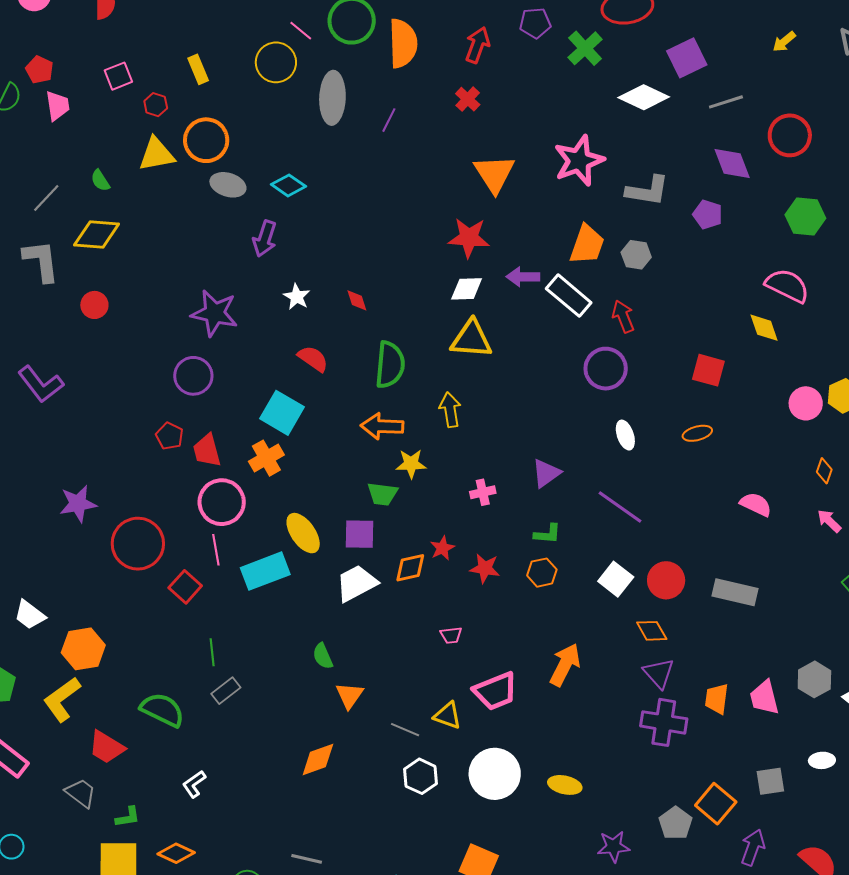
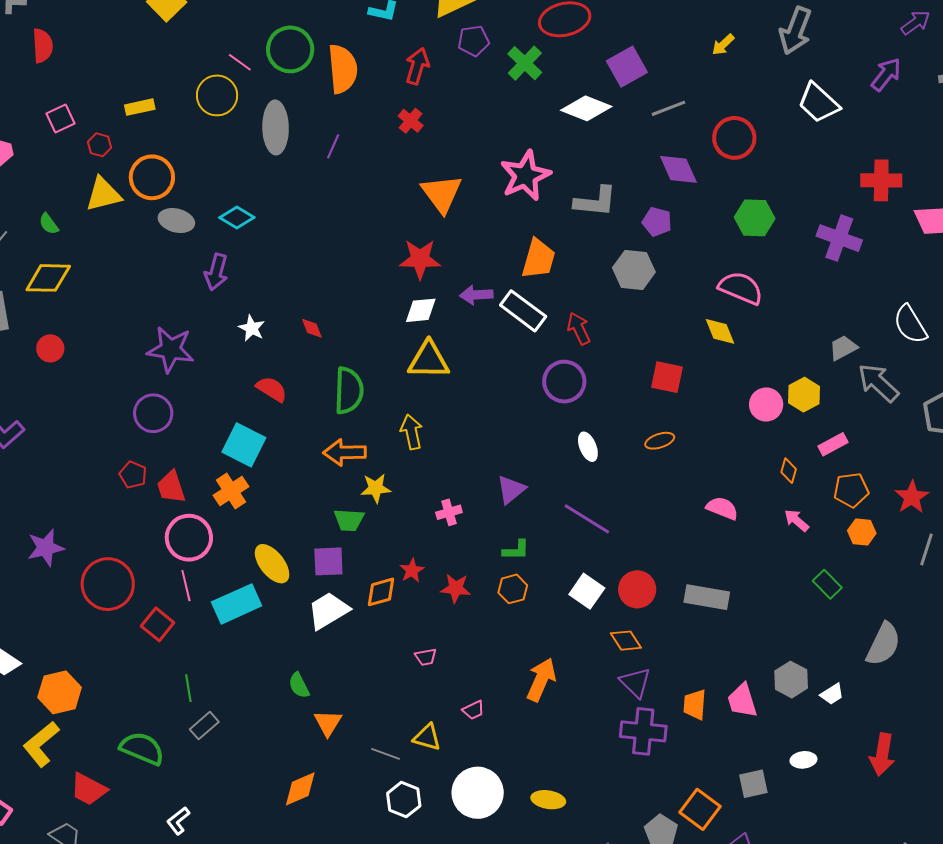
yellow rectangle: (198, 69) -> (140, 107), turned -76
gray hexagon: (636, 255) -> (634, 270), moved, size x1.4
pink trapezoid: (495, 691) -> (473, 710), size x0.5

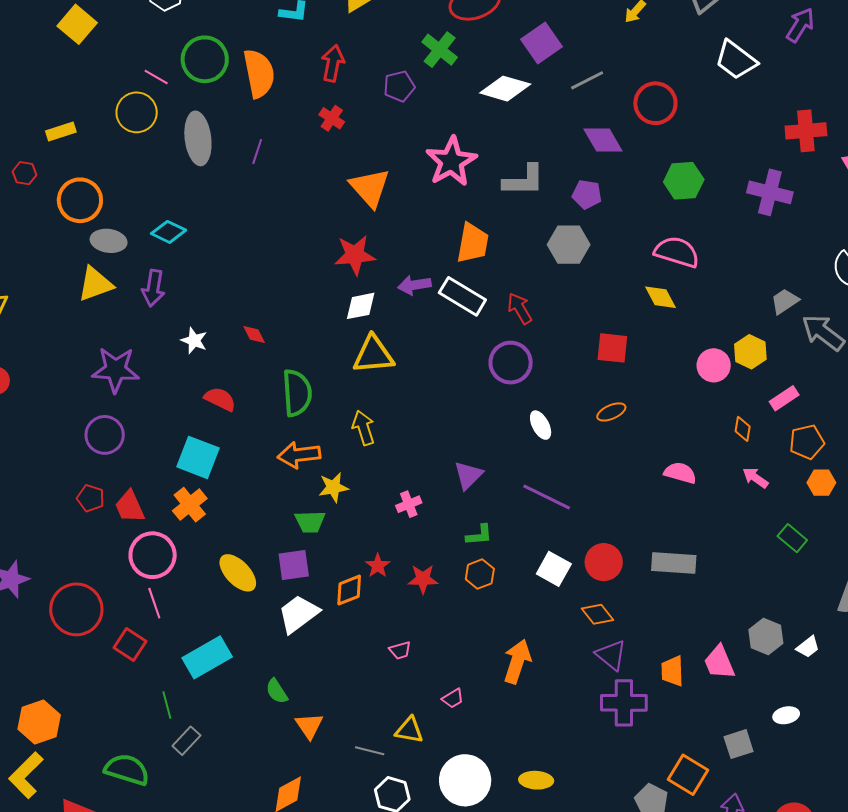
purple pentagon: (473, 41) -> (399, 86), moved
yellow triangle: (103, 194) -> (95, 284), moved
cyan rectangle: (237, 604) -> (207, 657), moved

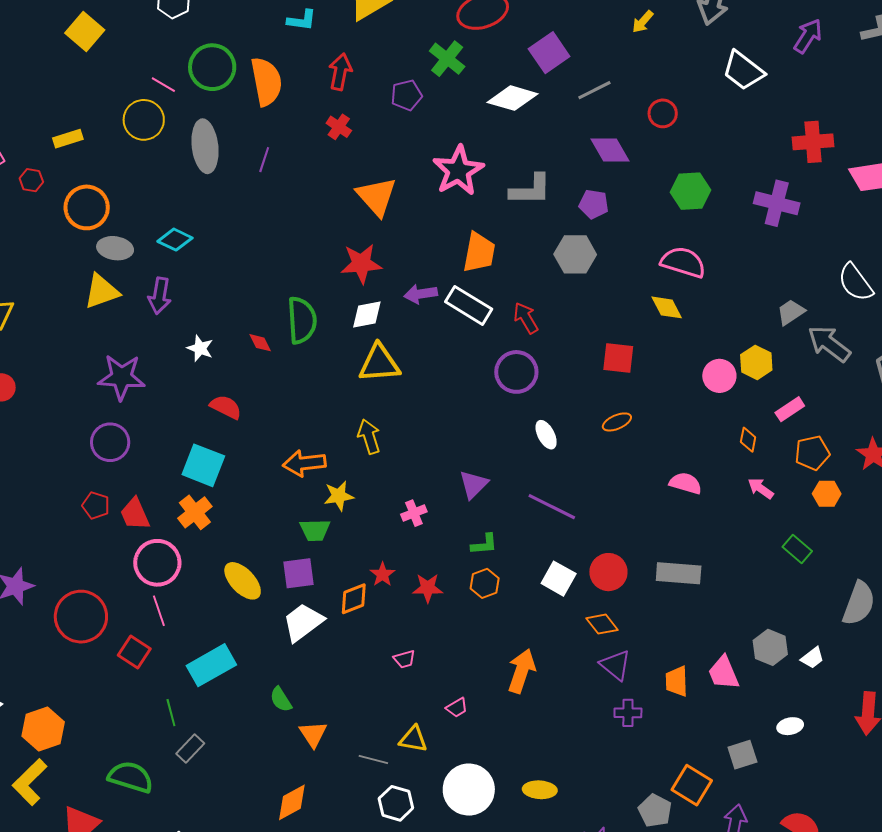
red circle: (655, 103) -> (663, 113), size x0.7
green semicircle: (297, 393) -> (302, 320), moved
purple cross: (624, 703) -> (628, 713), size x0.6

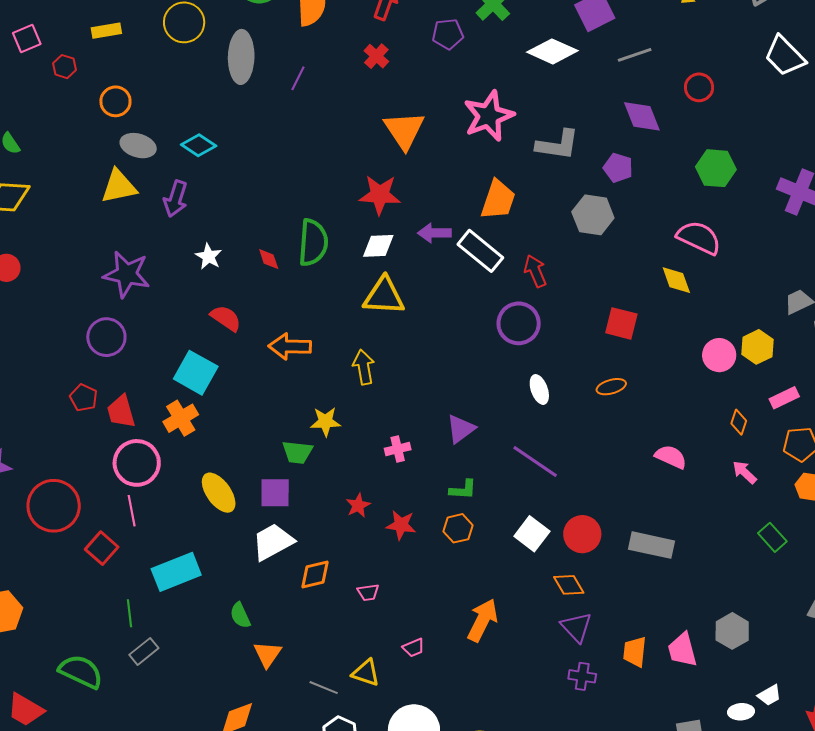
orange circle: (87, 207) -> (115, 101), size x0.7
orange arrow: (304, 463) -> (290, 346), moved
orange diamond: (354, 599) -> (315, 575), moved
white trapezoid: (812, 658) -> (769, 695), moved

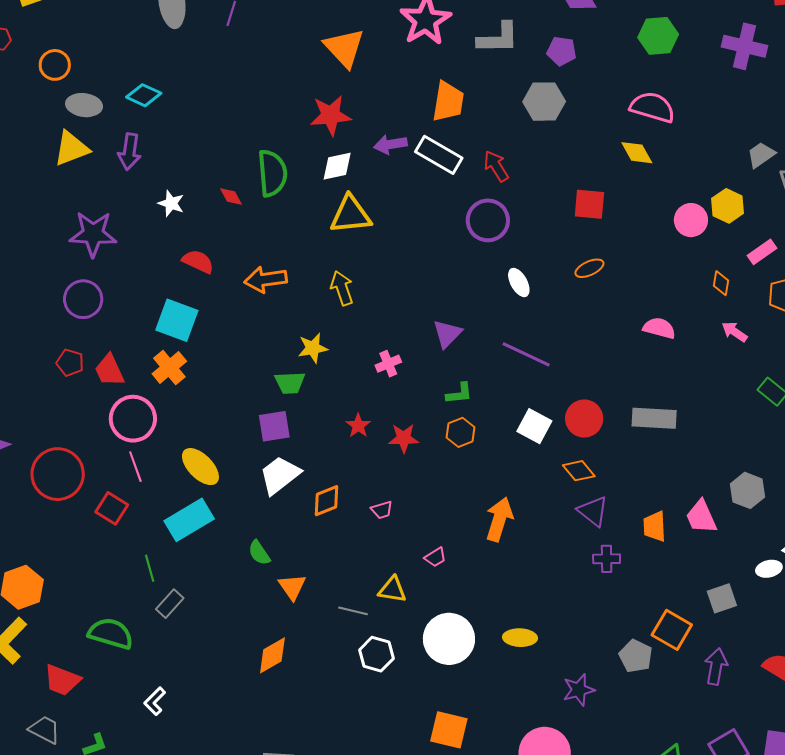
yellow ellipse: (219, 493) -> (200, 467), moved

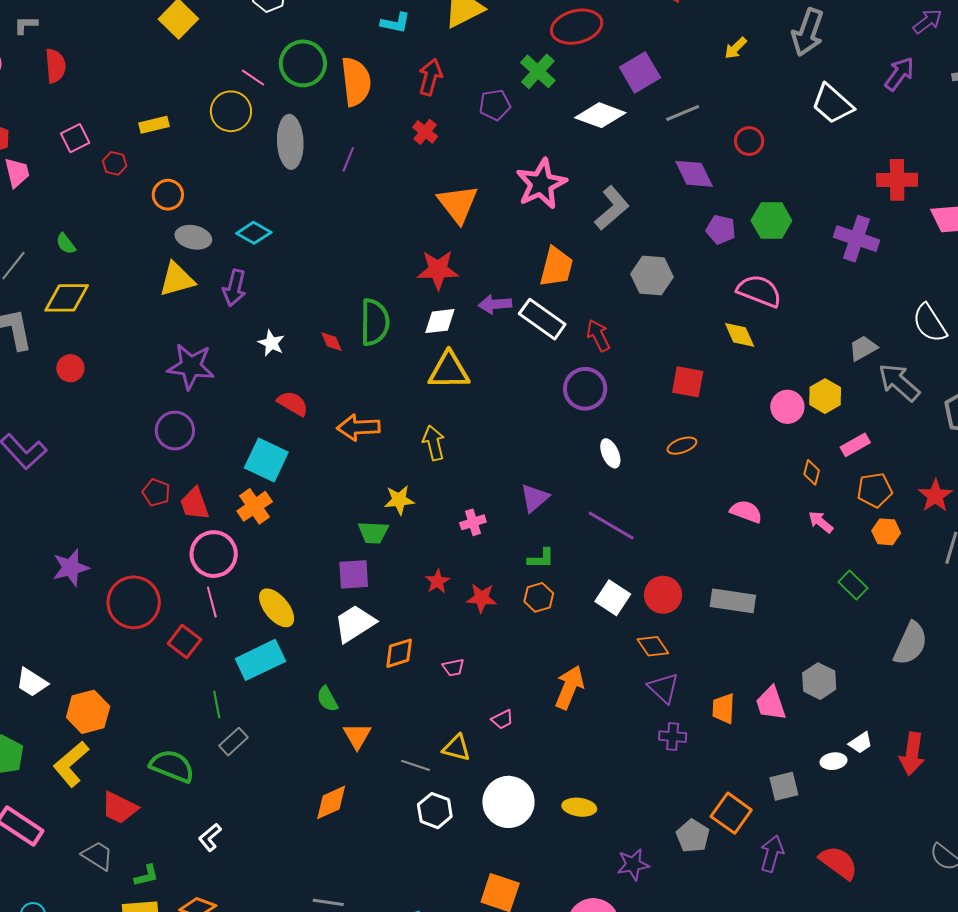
gray L-shape: (498, 38) -> (612, 208), turned -45
purple pentagon: (562, 51) -> (721, 230), moved

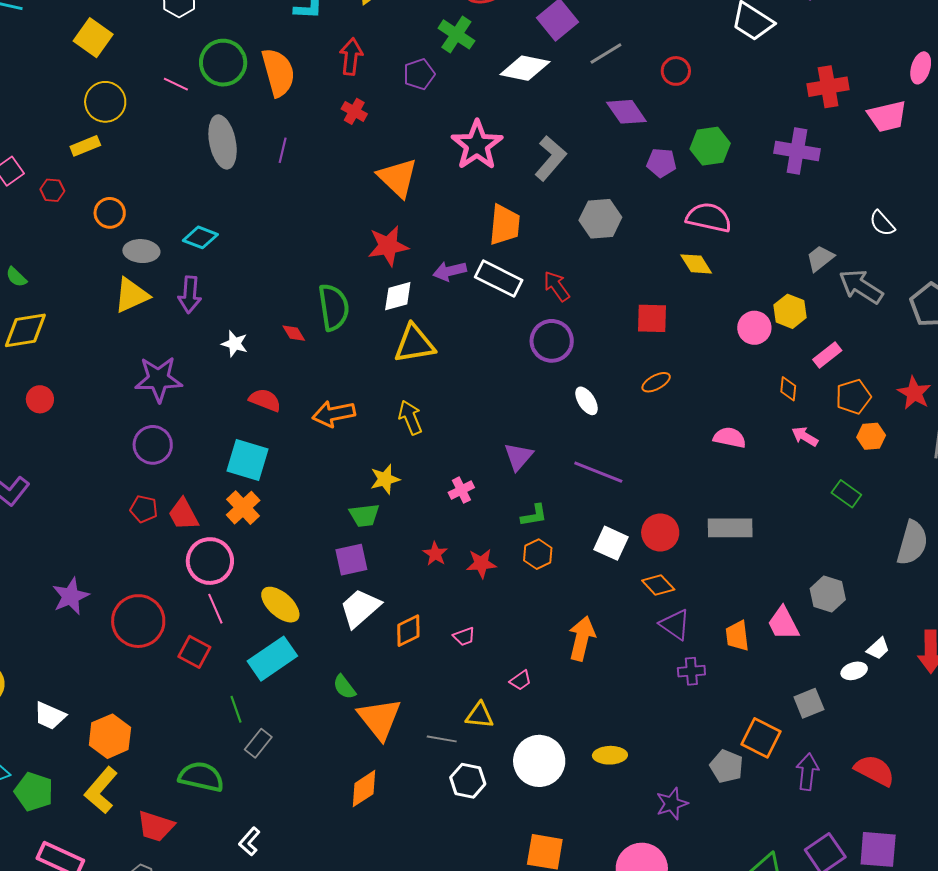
yellow circle: (231, 111) -> (105, 102), moved
white semicircle: (930, 323) -> (882, 223), size x0.7
orange triangle: (357, 736) -> (380, 719), size x1.6

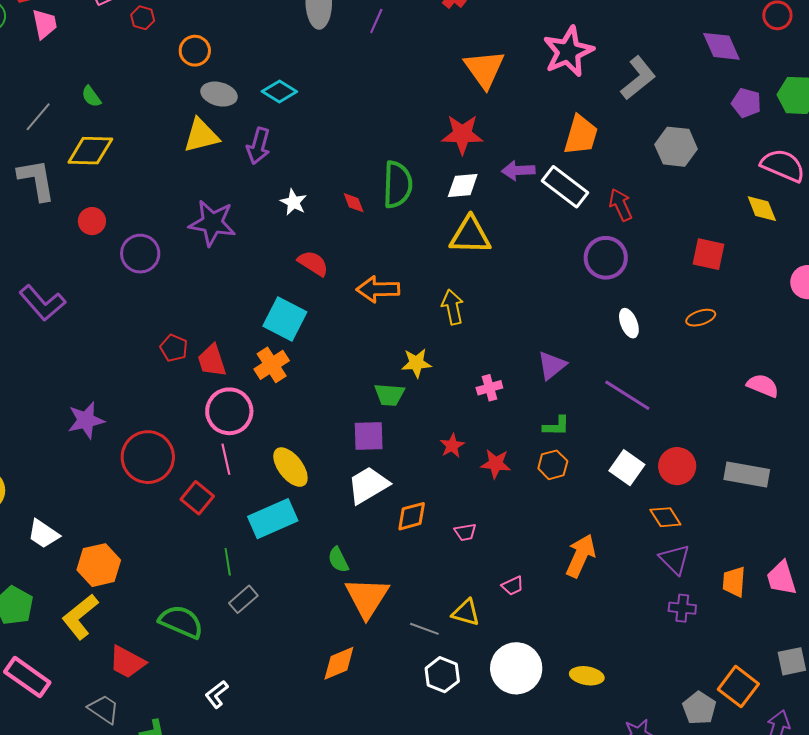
purple circle: (153, 445) -> (140, 254), moved

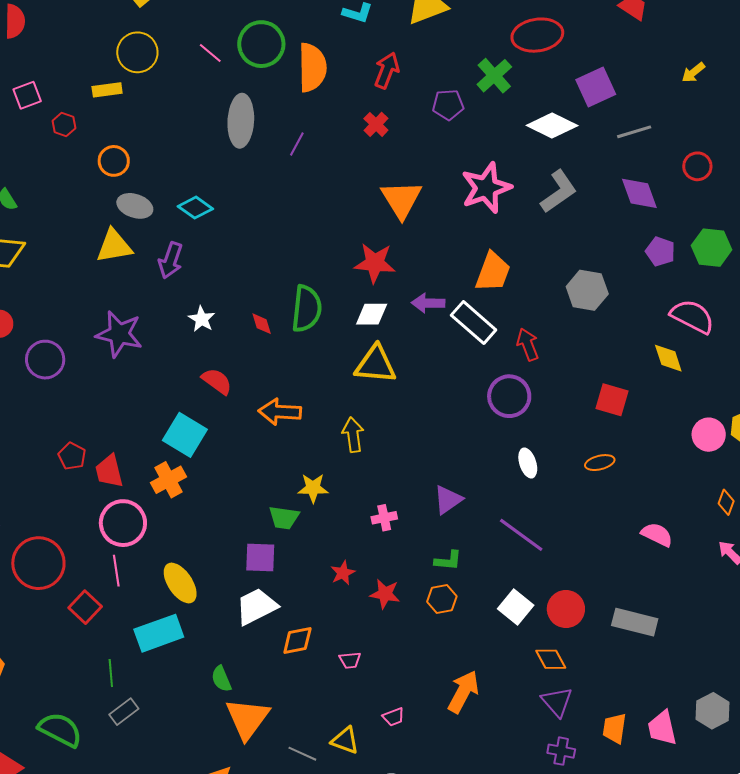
gray L-shape: (638, 78) -> (559, 191), moved

